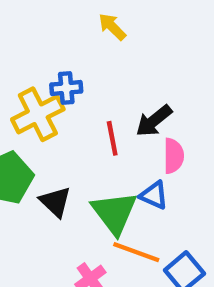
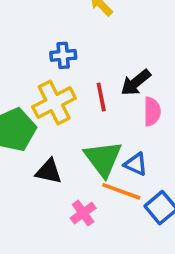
yellow cross: (38, 114) -> (54, 102), moved
blue triangle: (154, 195) -> (136, 164), moved
black triangle: (55, 202) -> (49, 171), moved, turned -32

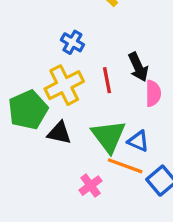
blue cross: (63, 55) -> (72, 42), turned 35
black arrow: (136, 83) -> (138, 67), turned -76
black triangle: (49, 171) -> (59, 133), moved

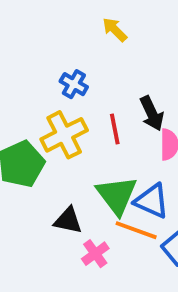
black triangle: (59, 133) -> (68, 220), moved
blue triangle: (138, 141) -> (152, 201), size x1.4

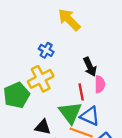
yellow arrow: (115, 30) -> (69, 20), size x1.6
red line: (115, 129) -> (81, 92), moved

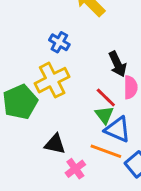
red line: (81, 92) -> (106, 98), turned -35
green triangle: (70, 113) -> (104, 115), moved, size x0.6

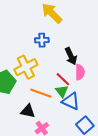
blue cross: (59, 42) -> (42, 40), moved, turned -32
orange line: (106, 151) -> (41, 93), moved

